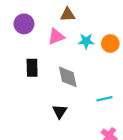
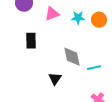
gray diamond: (68, 77) -> (72, 57), moved

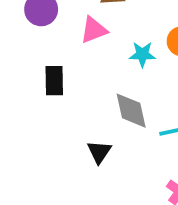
cyan star: (78, 18) -> (142, 54), moved

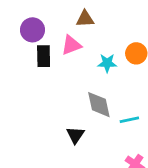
black rectangle: (54, 81) -> (44, 56), moved

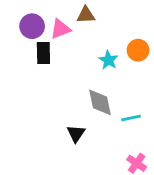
pink triangle: (71, 45) -> (60, 29), moved
cyan star: (107, 63) -> (108, 60), turned 30

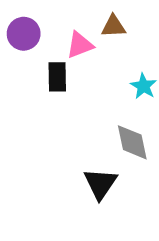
purple circle: (32, 26) -> (24, 34), moved
black triangle: (76, 134) -> (100, 184), size x1.4

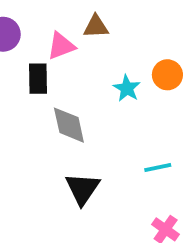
gray diamond: (132, 142) -> (69, 125), moved

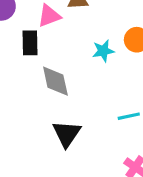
cyan star: (127, 88) -> (103, 51), turned 30

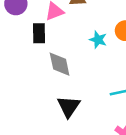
cyan star: (103, 51) -> (98, 40), turned 30

